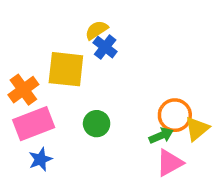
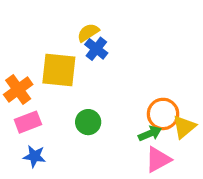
pink rectangle: (34, 124) -> (28, 122), size x0.7
blue star: (40, 159) -> (34, 156), turned 30

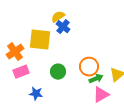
orange circle: (163, 114) -> (89, 67), moved
blue star: (34, 156) -> (36, 94), moved

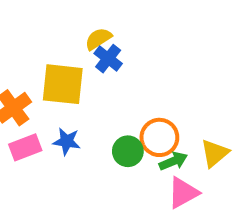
green circle: (58, 72) -> (128, 151), moved
blue star: (36, 94) -> (67, 141), moved

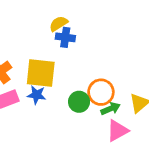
blue cross: (108, 59) -> (65, 37), turned -30
yellow square: (63, 84) -> (41, 73), moved

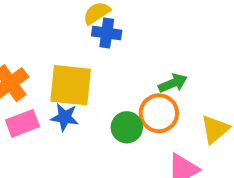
green arrow: (111, 109) -> (173, 83), moved

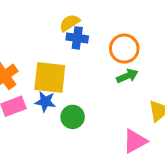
orange circle: (159, 113) -> (124, 49), moved
green circle: (127, 127) -> (73, 117), moved

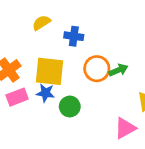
yellow semicircle: (70, 23) -> (41, 23), moved
orange circle: (124, 49) -> (97, 69), moved

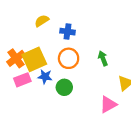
orange circle: (97, 69) -> (69, 58), moved
green arrow: (118, 70) -> (103, 58), turned -88
yellow square: (49, 71) -> (34, 59), moved, turned -30

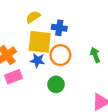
yellow square: (34, 59) -> (40, 42), moved, turned 30
blue star: (45, 77) -> (37, 60), moved

